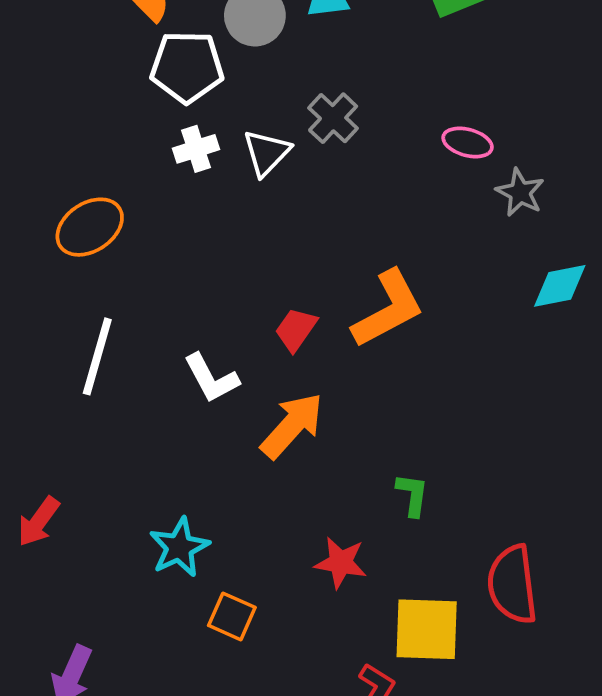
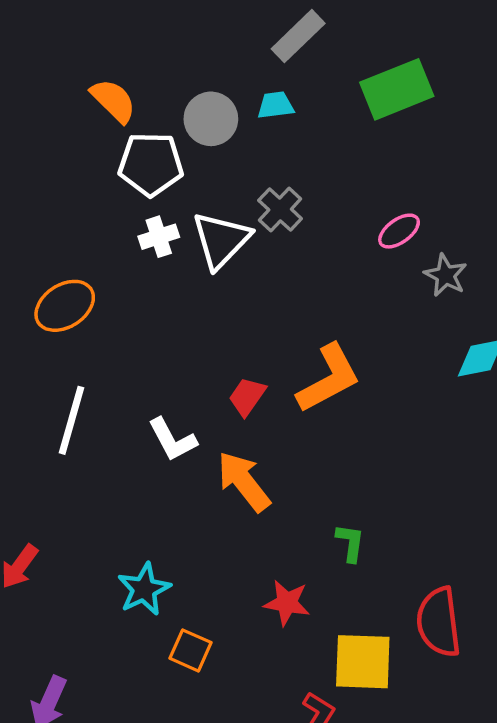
pink ellipse: (468, 142) -> (399, 231), turned -51
white triangle: (266, 153) -> (221, 240), size x1.4
orange arrow: (292, 426) -> (244, 482), turned -80

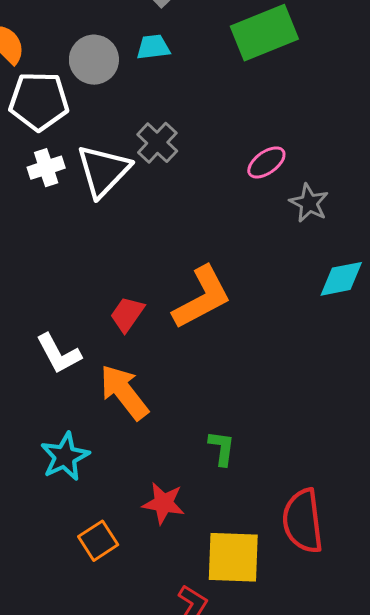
cyan star: (144, 589) -> (65, 457), moved
orange square: (190, 650) -> (98, 541), moved, turned 33

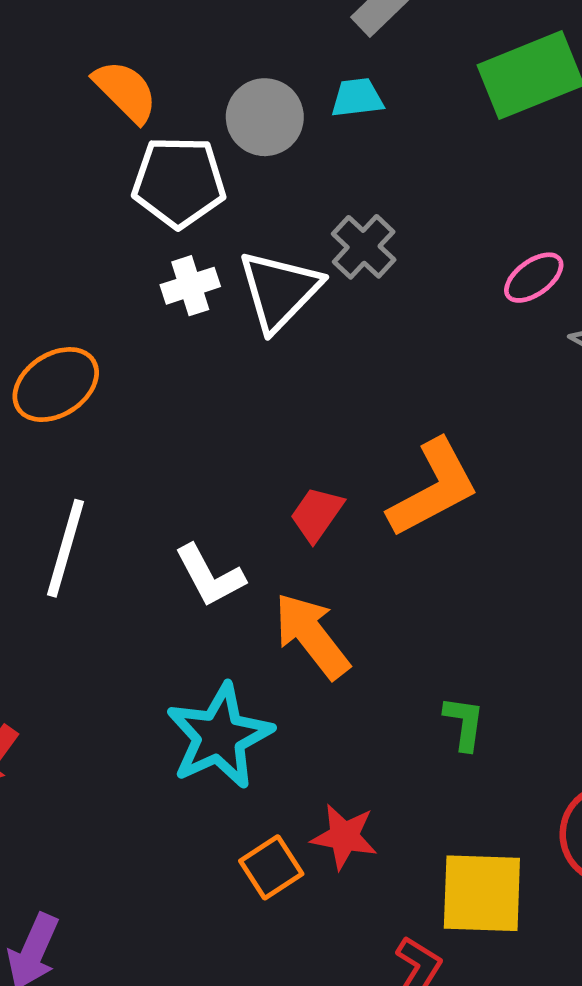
cyan star: (65, 457) -> (219, 736), size x1.4
red star: (164, 503) -> (344, 837), moved

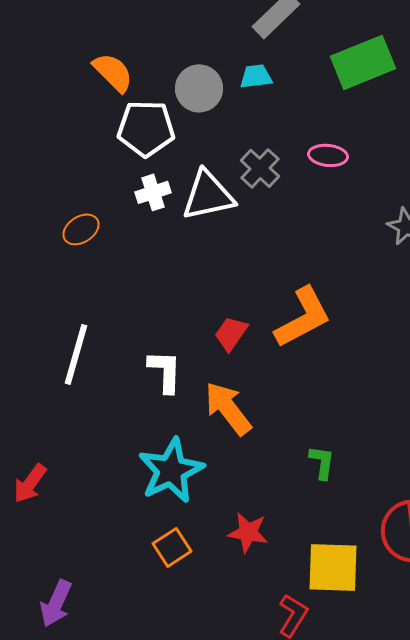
pink ellipse: (534, 278) -> (328, 155), moved, turned 42
white triangle: (279, 291) -> (208, 195), turned 34
orange ellipse: (56, 385) -> (81, 229), moved, size x0.7
white L-shape: (210, 576) -> (165, 371), turned -150
orange square: (271, 867) -> (172, 547), moved

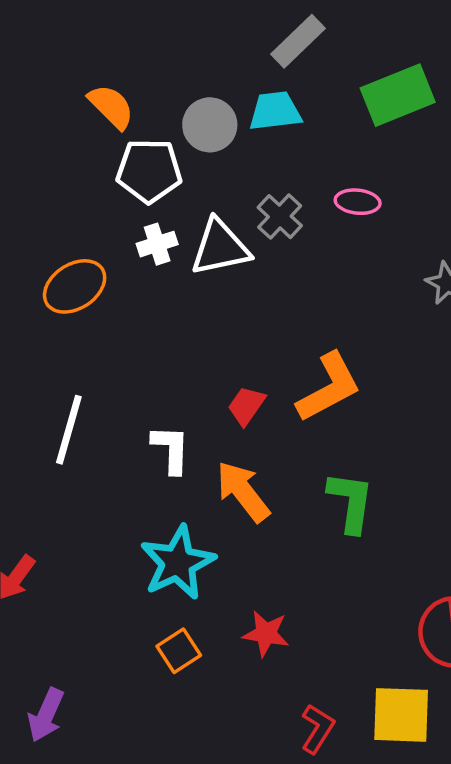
cyan trapezoid: (256, 76) -> (275, 111), size x1.4
orange ellipse: (81, 229) -> (75, 286), size x1.5
green L-shape: (322, 462) -> (351, 502), moved, size x1.6
yellow square: (333, 567) -> (401, 715), moved

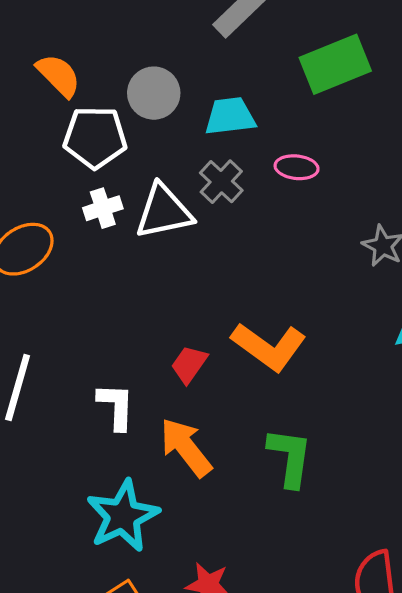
cyan trapezoid: (275, 111) -> (230, 116), moved
orange L-shape: (329, 387) -> (269, 347), turned 64

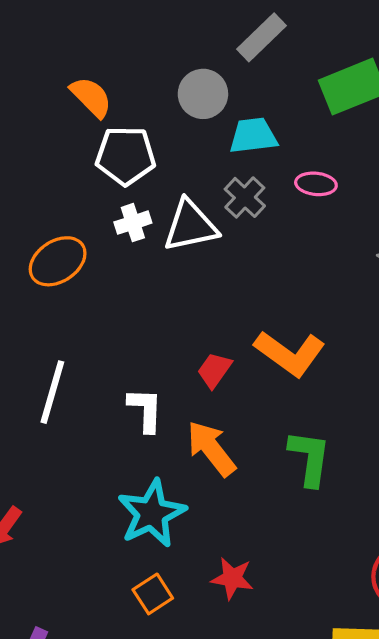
gray circle: (154, 93) -> (203, 94), moved

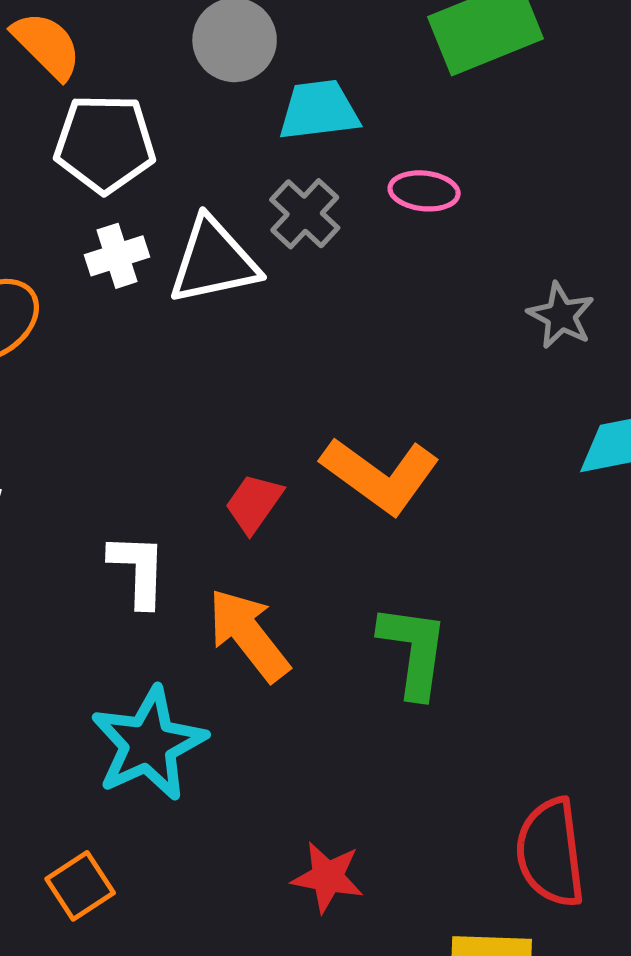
red star: (232, 578) -> (328, 877), moved
orange square: (153, 594) -> (80, 886), moved

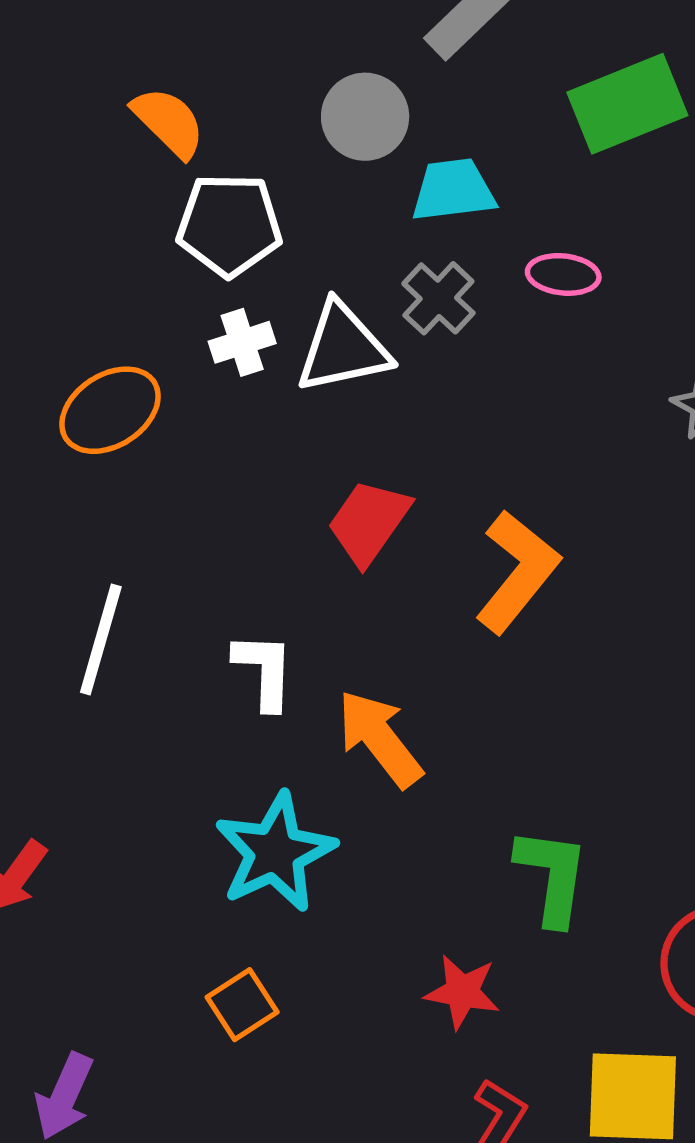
orange L-shape: (380, 475) -> (517, 572), turned -87
red trapezoid: (254, 503) -> (369, 522), moved, size x1.4
green L-shape: (414, 651) -> (552, 876), moved
orange square: (80, 886) -> (242, 1005), moved

